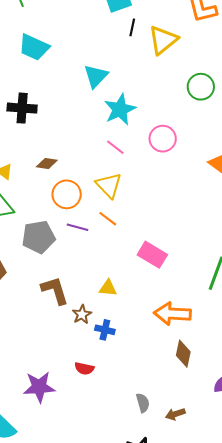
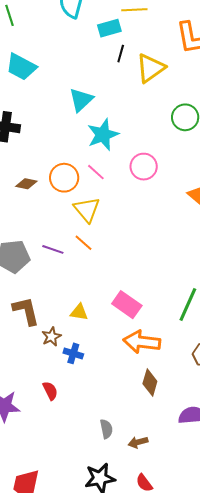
orange circle: (67, 194) -> (64, 178), moved
pink rectangle: (152, 255) -> (127, 305), moved
red semicircle: (84, 369) -> (50, 391), turned -132

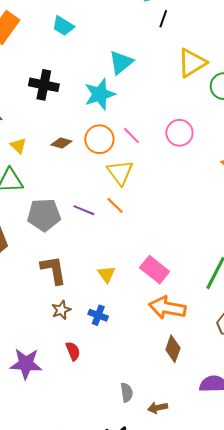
cyan trapezoid: (21, 67) -> (63, 26), size x0.7
yellow triangle: (150, 68) -> (192, 63), moved
cyan star: (103, 135) -> (100, 94), moved
yellow triangle: (79, 312) -> (106, 274), turned 42
brown star: (51, 337) -> (61, 310), moved

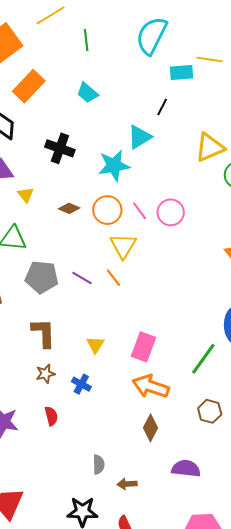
black line: (163, 19) -> (162, 107), moved
pink circle: (179, 133) -> (171, 212), moved
yellow triangle: (18, 146) -> (26, 195), moved
pink rectangle: (155, 270) -> (143, 347), turned 64

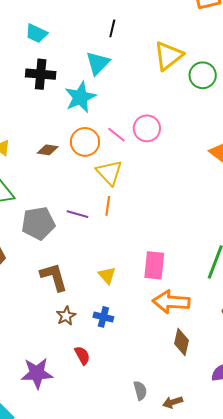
black cross: (60, 148) -> (41, 74), moved
orange line: (113, 278) -> (108, 206), turned 60

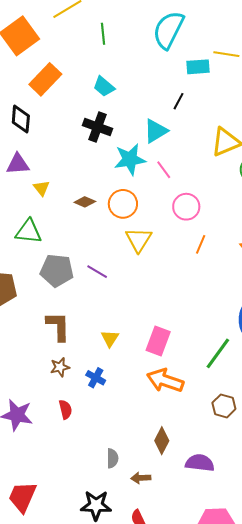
pink line: (116, 135) -> (164, 170), moved
orange line: (108, 206) -> (201, 244), moved
brown diamond: (181, 342) -> (162, 441), moved

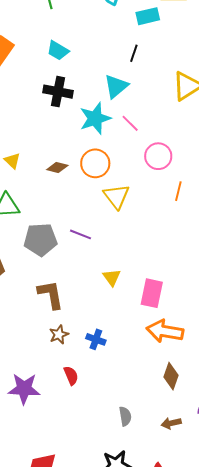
yellow triangle: (110, 338) -> (112, 277), moved
brown diamond: (162, 441) -> (171, 376), moved
brown arrow: (141, 478) -> (171, 423), moved

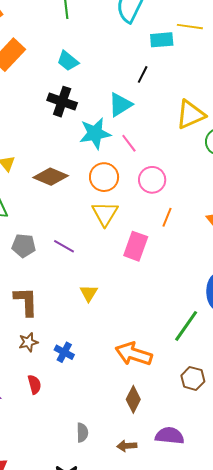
orange circle: (95, 163) -> (104, 177), moved
brown diamond: (57, 168) -> (51, 177), size x1.6
gray pentagon: (41, 240) -> (24, 246), size x0.7
pink rectangle: (152, 293) -> (136, 246), moved

